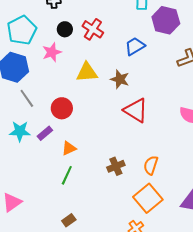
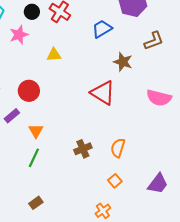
yellow triangle: (87, 72) -> (54, 55), size x0.7
brown star: (120, 79) -> (123, 62), moved
orange triangle: (69, 148) -> (36, 131), turned -35
orange square: (148, 198) -> (115, 181), size x0.5

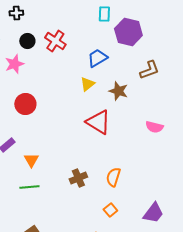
yellow triangle: (54, 55) -> (87, 84), moved, turned -35
red circle: (29, 91) -> (25, 104), moved
pink semicircle: (159, 98) -> (154, 127), size x0.7
green line: (34, 158) -> (29, 187), turned 60

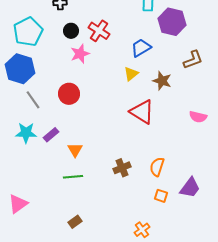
pink star: (14, 64) -> (80, 54), moved
orange square: (110, 210) -> (161, 196), moved, turned -32
purple trapezoid: (153, 213) -> (190, 188), moved

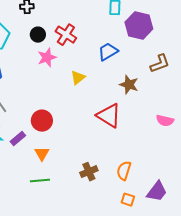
yellow triangle: (131, 74) -> (78, 78), moved
red circle: (69, 94) -> (42, 121), moved

